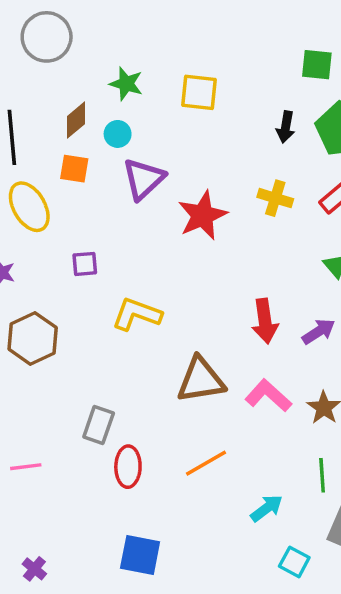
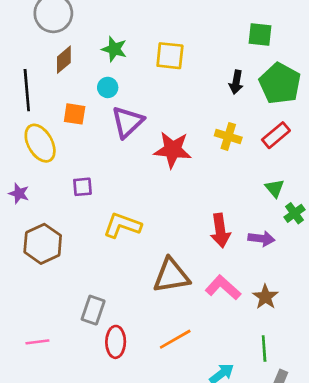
brown diamond: (76, 120) -> (64, 60), moved
red star: (202, 215) -> (173, 150), turned 30
purple arrow: (319, 331) -> (261, 239), turned 40

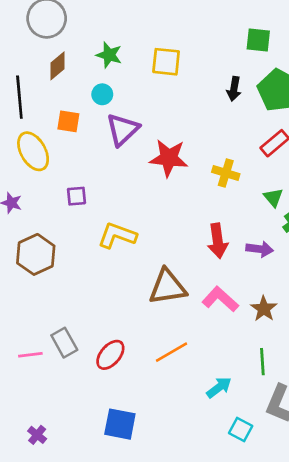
yellow cross: (228, 136) -> (226, 173), moved
gray rectangle: (93, 310) -> (64, 343), moved, turned -48
red ellipse: (116, 342) -> (110, 355), turned 40

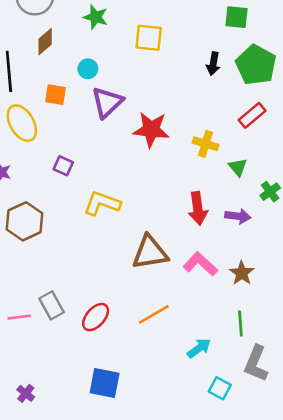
green star: (109, 55) -> (96, 17), moved
purple square: (76, 196) -> (63, 166), turned 30
green triangle: (273, 197) -> (238, 167), moved

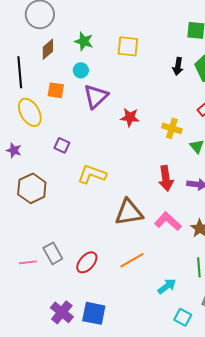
green star: (96, 17) -> (84, 41), moved
red star: (151, 130) -> (130, 117), size x0.7
purple cross: (26, 393) -> (62, 312), moved, size x1.6

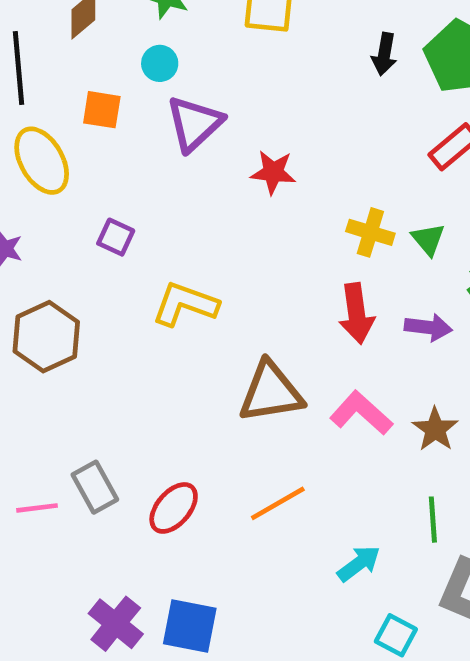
yellow cross: (172, 128) -> (370, 232), moved

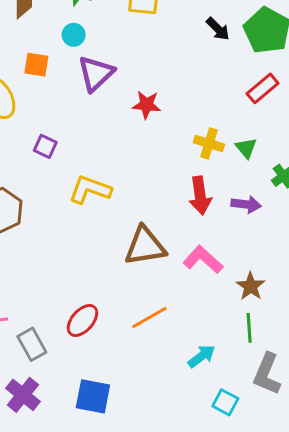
black arrow: (384, 54) -> (218, 29), turned -55
brown star: (435, 429) -> (251, 286), moved
gray rectangle: (95, 487) -> (32, 344), moved
purple cross: (116, 624) -> (23, 395), moved

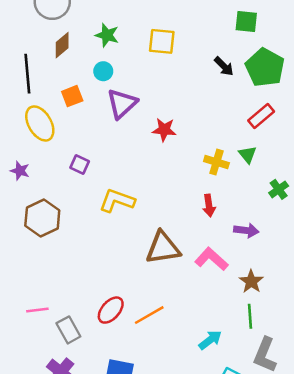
orange square: (36, 65) -> (72, 96), turned -30
green triangle: (246, 148) -> (248, 155), moved
red arrow: (200, 196) -> (209, 206), size x0.7
purple arrow: (246, 204) -> (246, 230), moved
orange line: (149, 318) -> (149, 315), moved

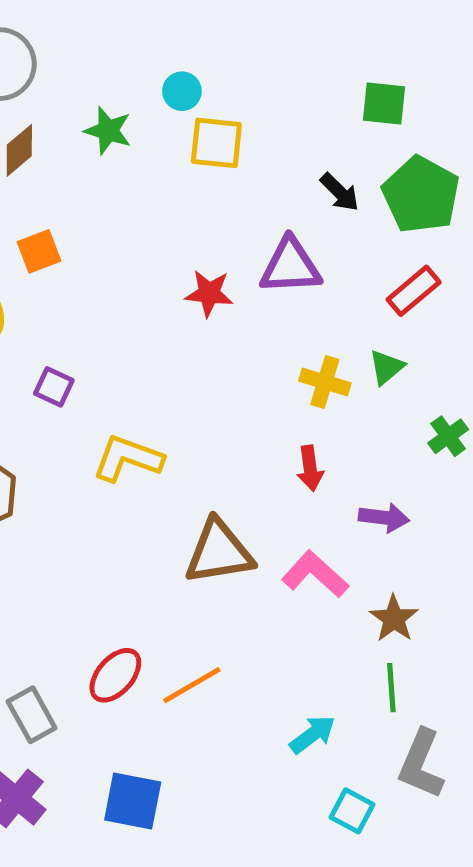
cyan circle: (103, 71) -> (182, 91), moved
purple triangle: (122, 104) -> (290, 266), moved, turned 40
red star: (164, 130) -> (209, 293), moved
green triangle: (248, 155) -> (386, 367), turned 30

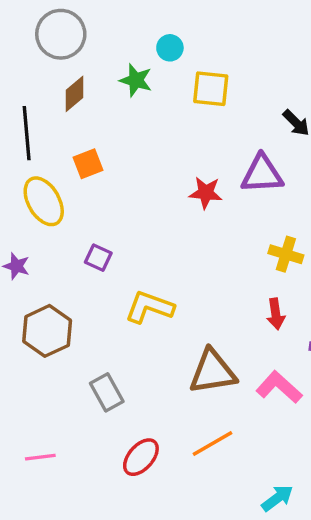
cyan circle: (182, 91) -> (170, 48), moved
orange line: (192, 685) -> (213, 443), moved
gray rectangle: (32, 715) -> (107, 392), moved

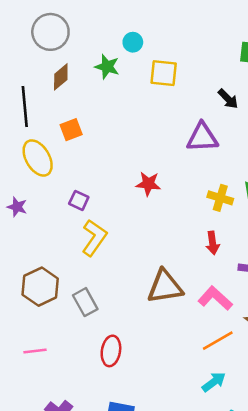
red star: (206, 193) -> (148, 184), moved
yellow L-shape: (149, 307) -> (94, 238), moved, turned 105
brown hexagon: (47, 331) -> (40, 287), moved
orange line: (213, 443) -> (218, 341), moved
red ellipse: (141, 457) -> (111, 351), turned -32

